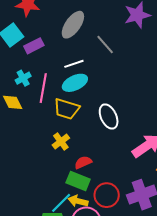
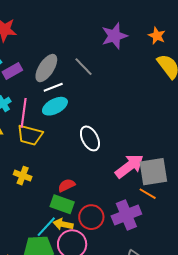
gray ellipse: (73, 25) -> (46, 68), moved
yellow trapezoid: (67, 109) -> (30, 135), moved
yellow cross: (61, 142) -> (23, 176), moved, turned -30

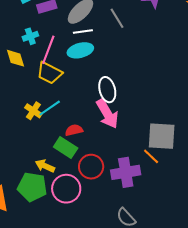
pink arrow: (129, 166) -> (107, 114), moved, turned 84
yellow arrow: (63, 224) -> (45, 166), moved
cyan line: (46, 227) -> (50, 108), moved

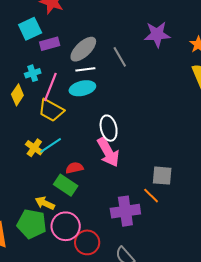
yellow diamond: (16, 58) -> (17, 95), turned 50
gray square: (162, 136) -> (162, 176), size x0.7
red circle: (91, 167) -> (87, 242), moved

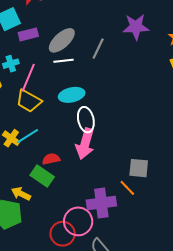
gray line: (120, 57) -> (98, 49), turned 55
cyan ellipse: (82, 88) -> (72, 95), moved
pink arrow: (108, 152) -> (85, 144), turned 44
pink circle: (66, 226) -> (78, 221), moved

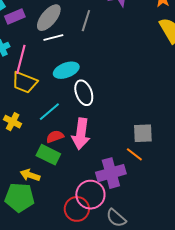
cyan line: (28, 136) -> (49, 112), moved
pink arrow: (85, 144) -> (81, 134), moved

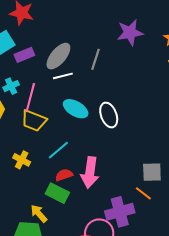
cyan ellipse: (66, 70) -> (76, 109), turned 50
white ellipse: (84, 93) -> (109, 115), moved
yellow arrow: (30, 175) -> (39, 214), turned 30

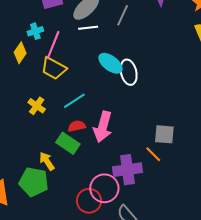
cyan ellipse: (76, 109) -> (110, 63), moved

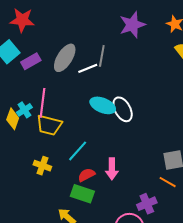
white line: (88, 28) -> (88, 68), moved
cyan cross: (35, 31) -> (24, 110), moved
pink arrow: (103, 127) -> (112, 169), size x0.7
purple cross: (127, 170) -> (147, 204), size x0.7

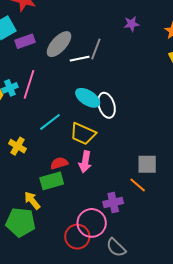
purple star: (132, 25) -> (132, 24), size x0.6
yellow trapezoid: (49, 125) -> (83, 134), moved
cyan line: (78, 151) -> (50, 122), moved
green rectangle: (82, 194) -> (52, 181), turned -45

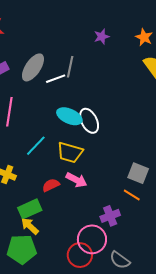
pink arrow: (85, 162) -> (76, 180), turned -65
gray square: (147, 164) -> (138, 173), turned 30
green rectangle: (52, 181) -> (30, 209), moved

